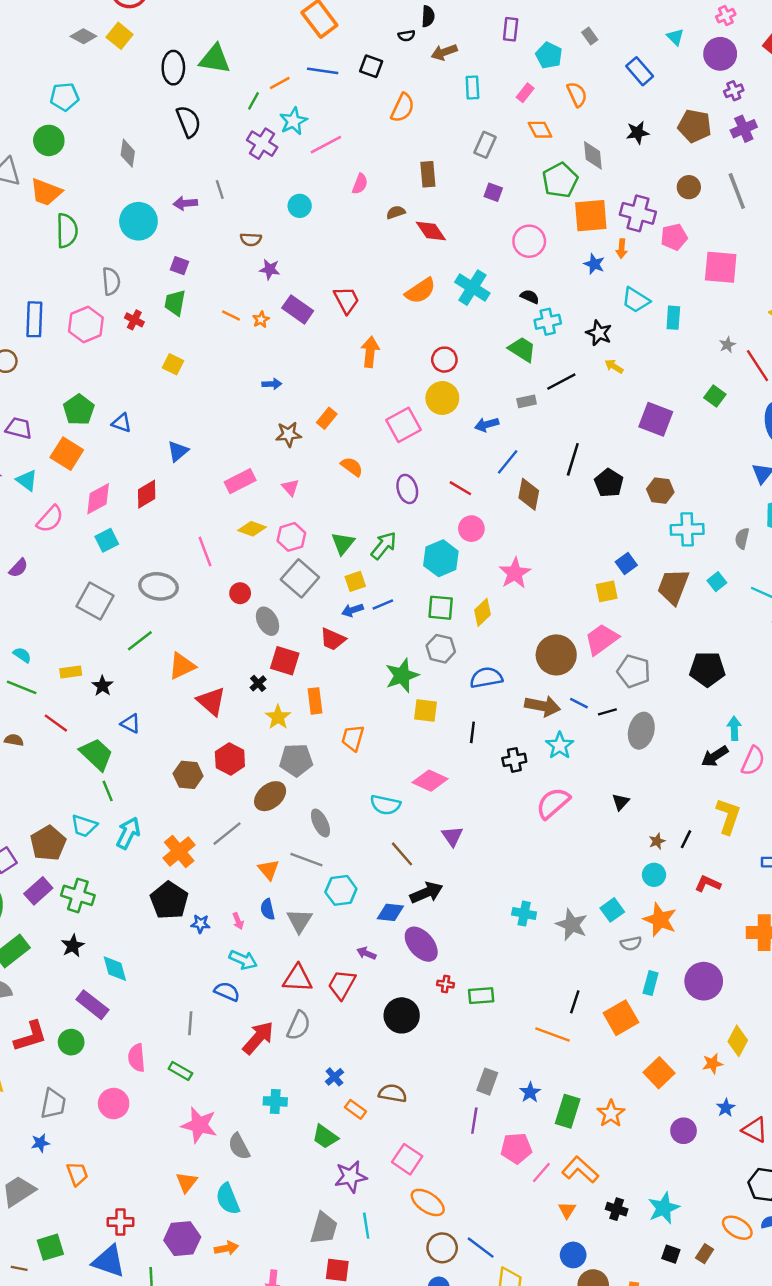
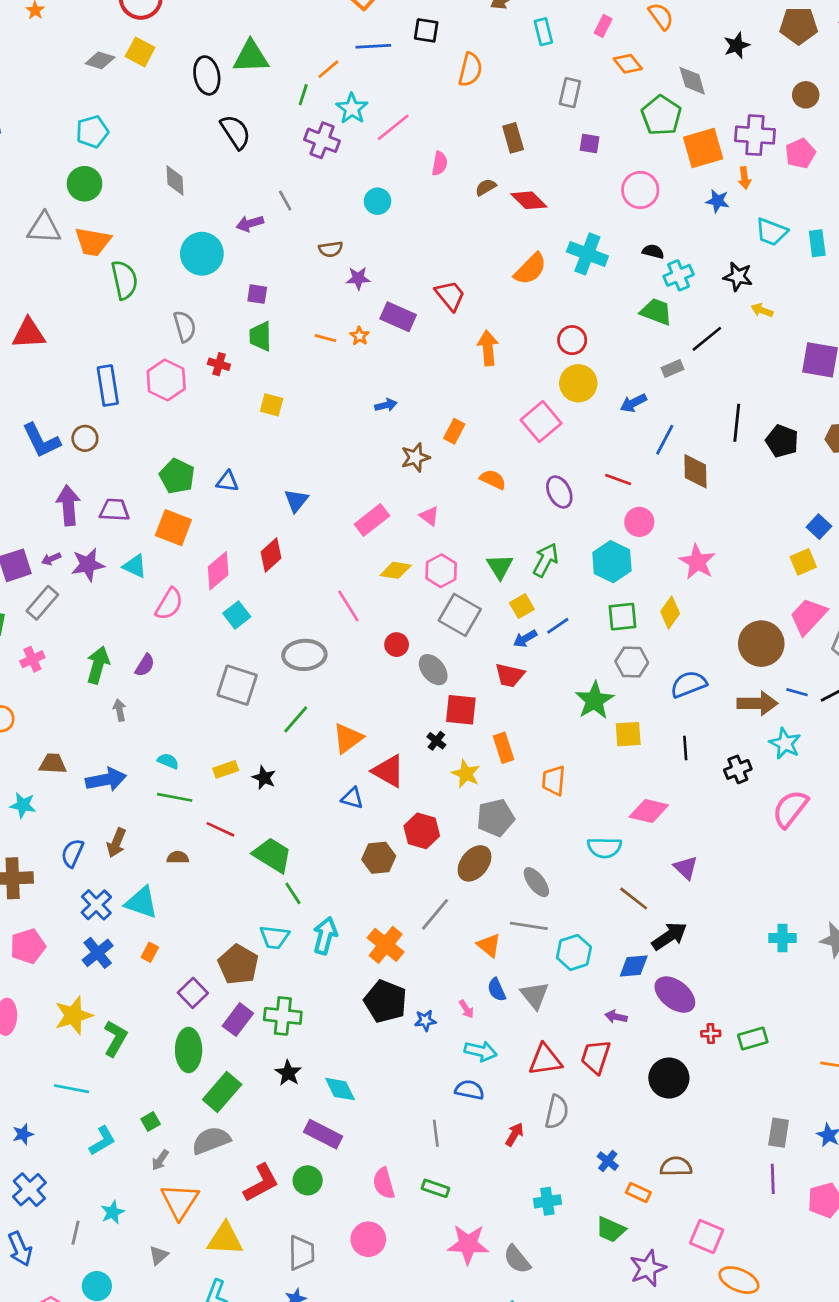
blue triangle: (131, 723) -> (352, 798), moved
red arrow: (258, 1038) -> (514, 1134), size x0.6

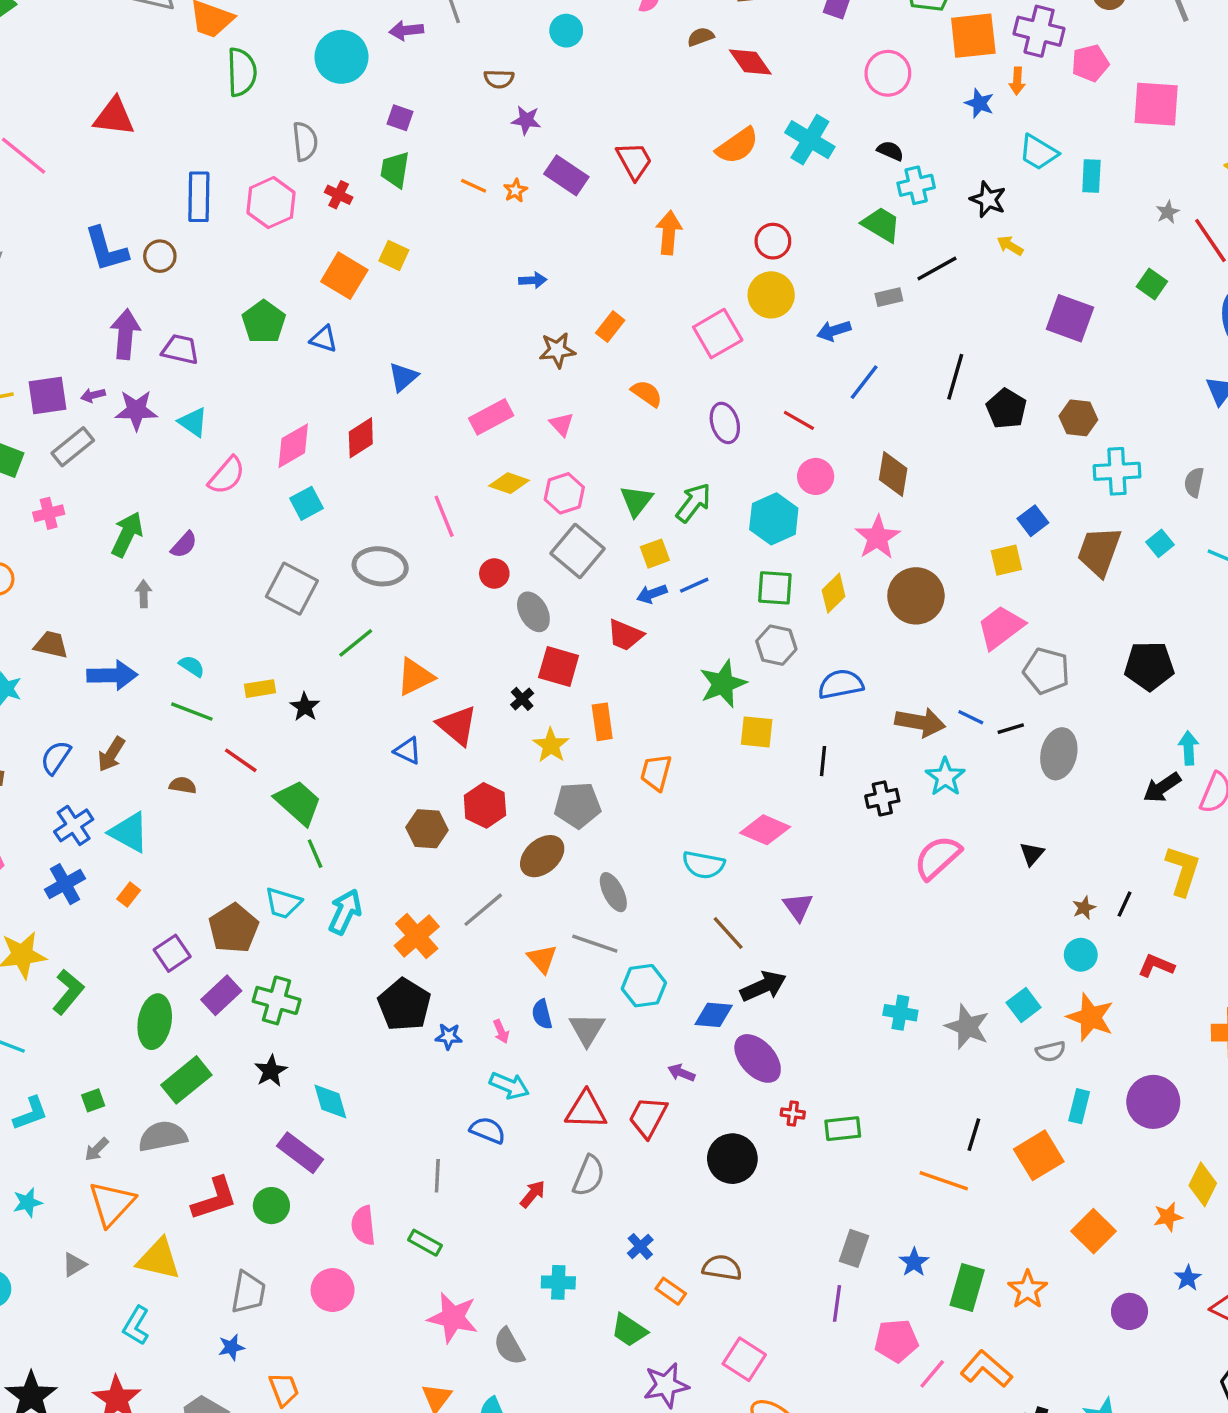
brown diamond: (695, 471) -> (893, 474), moved
orange square: (173, 528) -> (344, 276), moved
brown circle: (761, 644) -> (916, 596), moved

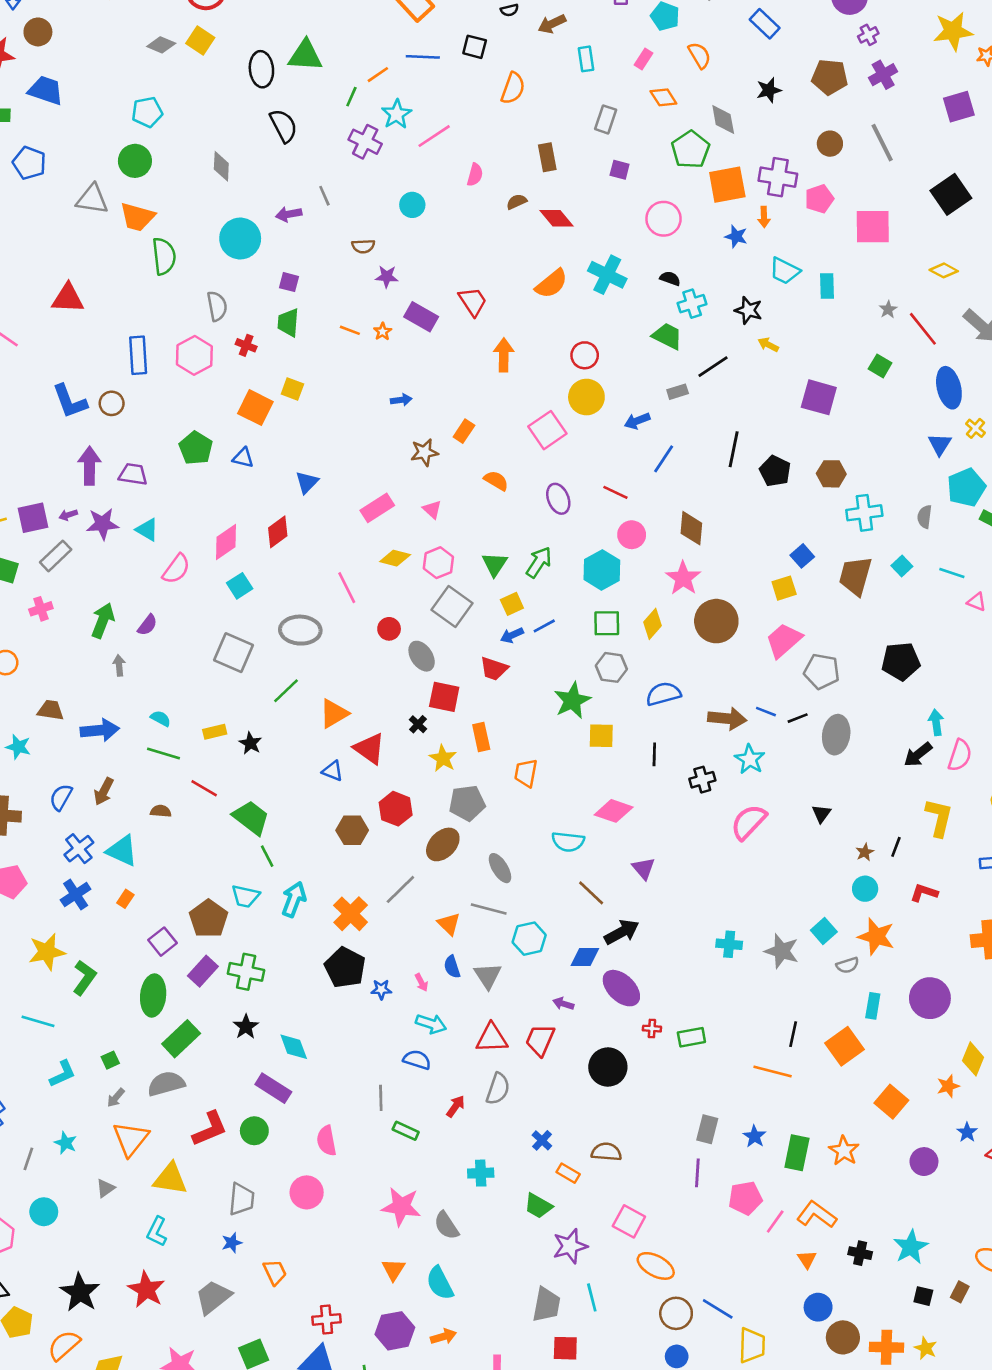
cyan star: (28, 1203) -> (66, 1143), turned -30
green rectangle: (425, 1243) -> (406, 1131), moved

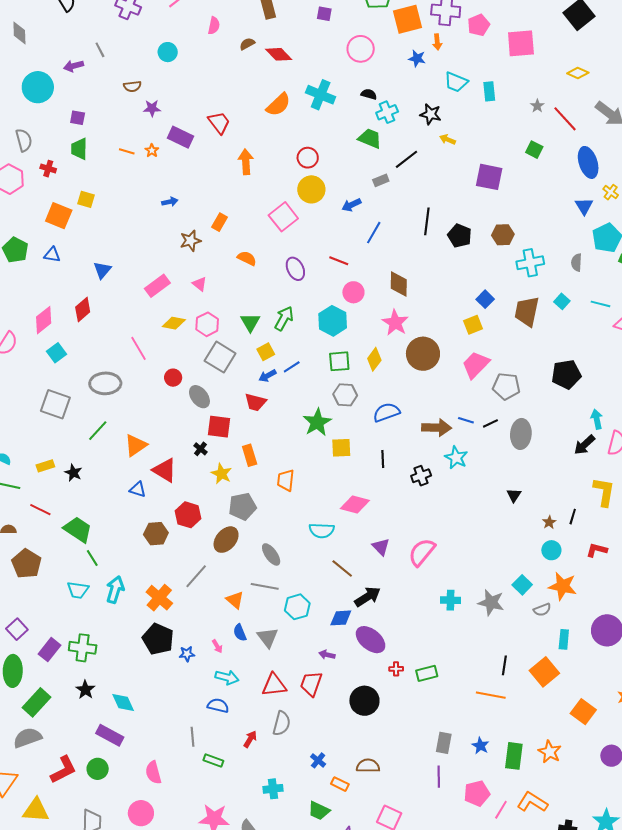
pink semicircle: (749, 822) -> (422, 552), moved
brown pentagon: (208, 919) -> (27, 564), moved

